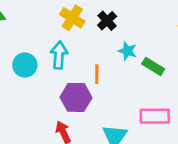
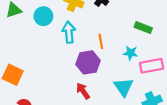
cyan star: (127, 51) -> (131, 53), moved
cyan circle: (25, 65) -> (43, 16), moved

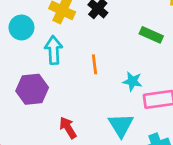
green rectangle: (143, 28) -> (151, 35), moved
purple hexagon: (88, 62) -> (32, 89), moved

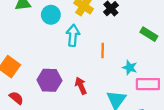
purple hexagon: (32, 89) -> (49, 80), moved
red arrow: (68, 128) -> (81, 86), moved

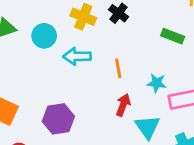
cyan arrow: (73, 35) -> (77, 56), turned -85
red arrow: (81, 86) -> (123, 105), moved, turned 56

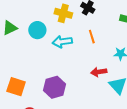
orange line: (118, 68) -> (92, 37), moved
red arrow: (123, 105) -> (99, 72), turned -112

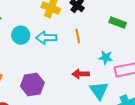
cyan circle: (37, 30) -> (21, 35), moved

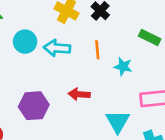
cyan star: (106, 58) -> (123, 67), moved
red arrow: (81, 74) -> (79, 94), moved

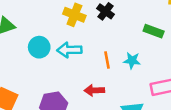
orange line: (97, 50) -> (107, 60), moved

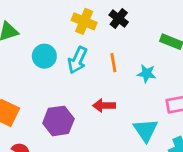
cyan arrow: (69, 50) -> (77, 60), turned -65
orange line: (107, 60) -> (113, 63), moved

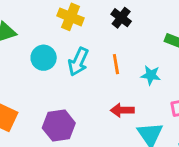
yellow cross: (84, 21) -> (71, 17), moved
red arrow: (104, 106) -> (122, 110), moved

